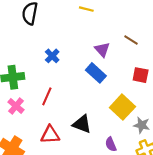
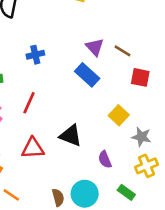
brown line: (131, 40) -> (123, 51), moved
blue cross: (52, 56) -> (35, 55), turned 32
yellow square: (122, 107) -> (119, 115), size x0.7

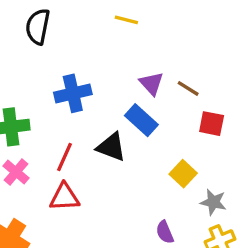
blue cross: (35, 55) -> (73, 93), size x1.5
black triangle: (71, 136) -> (111, 147), moved
red triangle: (33, 148) -> (64, 197), moved

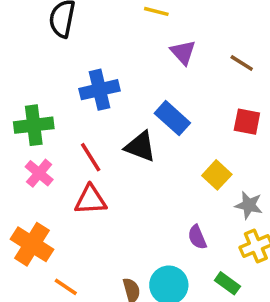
purple triangle: (151, 83) -> (183, 52), moved
brown line: (188, 88) -> (242, 63), moved
red line: (64, 157) -> (91, 157), turned -56

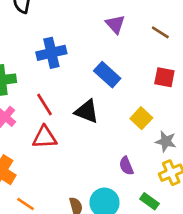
black triangle: (140, 147) -> (87, 111), moved

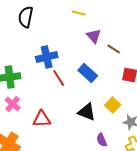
brown line: (160, 32) -> (114, 49), moved
red line: (45, 105) -> (59, 78), moved
black triangle: (87, 111) -> (87, 112), moved

